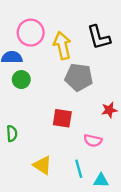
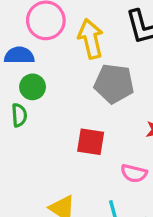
green semicircle: (12, 134) -> (19, 115), moved

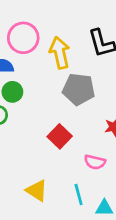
red square: (91, 142) -> (60, 136), turned 35

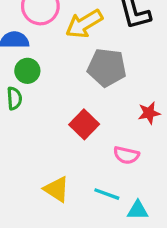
yellow arrow: (60, 53) -> (84, 24), turned -108
cyan line: (79, 195) -> (107, 194), turned -55

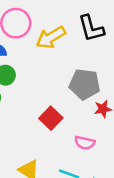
gray pentagon: (107, 68) -> (85, 84), moved

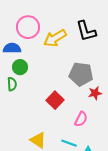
pink semicircle: (85, 143) -> (81, 119), turned -77

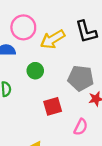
green circle: (20, 67) -> (35, 71), moved
red square: (55, 100) -> (53, 106), turned 30

